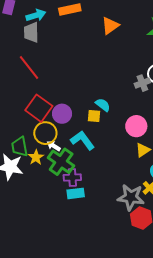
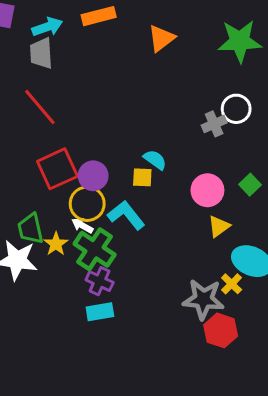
red square: (39, 108) -> (57, 169), turned 32
yellow circle: (45, 133) -> (87, 204), moved
purple cross: (72, 178) -> (100, 281), moved, turned 30
cyan rectangle: (76, 193) -> (100, 312), moved

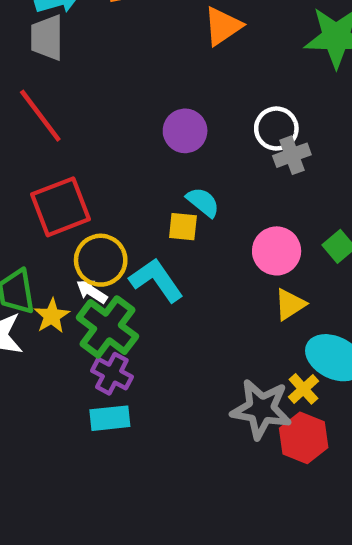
white circle: (236, 109) -> (276, 129), moved
purple circle: (93, 176) -> (185, 131), moved
red hexagon: (221, 330) -> (304, 438), moved

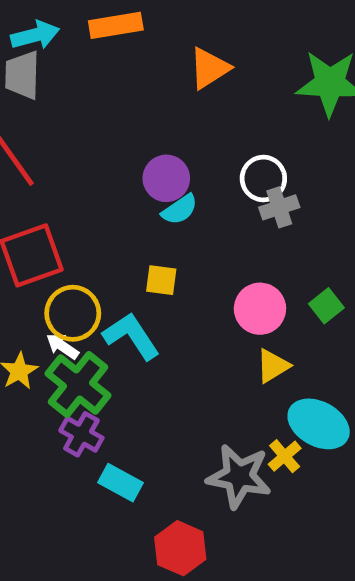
cyan semicircle: (203, 202) -> (180, 209), moved, turned 105
cyan rectangle: (110, 418) -> (120, 483), moved, turned 33
red hexagon: (304, 438) -> (180, 548), moved

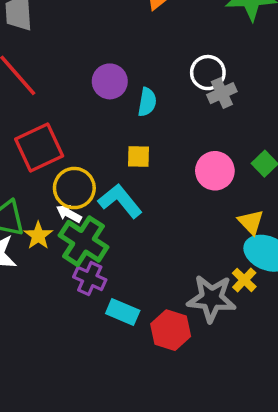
purple circle: (166, 178) -> (110, 81), moved
cyan semicircle: (180, 209) -> (147, 102), turned -40
yellow triangle: (273, 366) -> (251, 222), moved, turned -36
red hexagon: (180, 548) -> (171, 330), moved

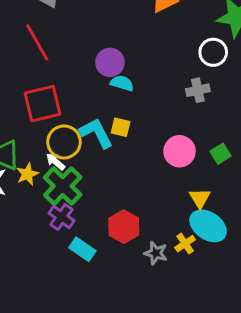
white circle: (208, 73) -> (213, 52), moved
cyan semicircle: (147, 102) -> (122, 83), moved, turned -95
cyan L-shape: (120, 201) -> (96, 133), moved
gray star: (211, 298) -> (156, 253), size x0.6
red hexagon: (171, 330) -> (124, 227), moved

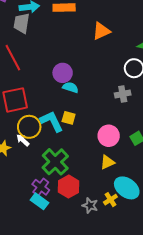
green cross: (63, 186) -> (55, 162), moved
yellow triangle: (200, 198) -> (107, 162), moved, turned 35
purple cross: (62, 217) -> (41, 187), moved

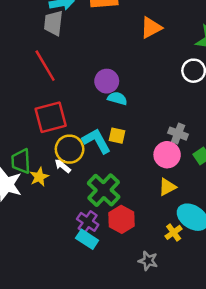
gray cross: (123, 94) -> (178, 134), moved, turned 35
gray star: (90, 205) -> (148, 261), moved

